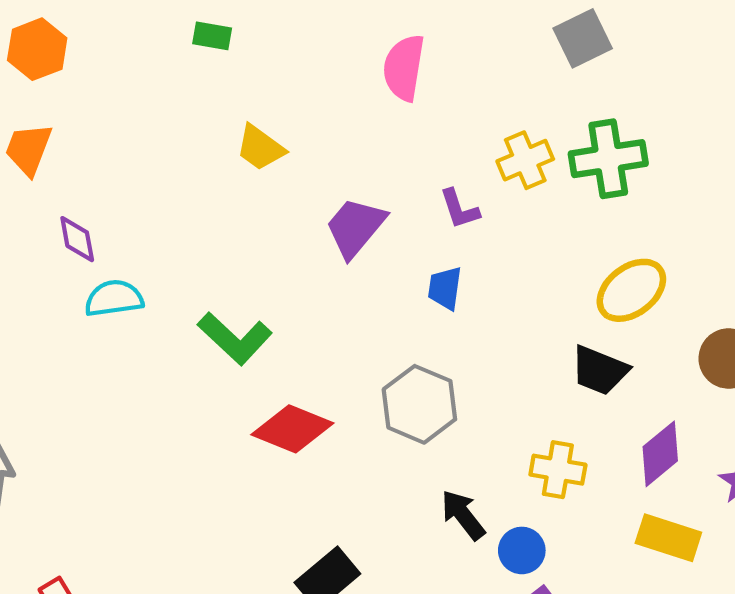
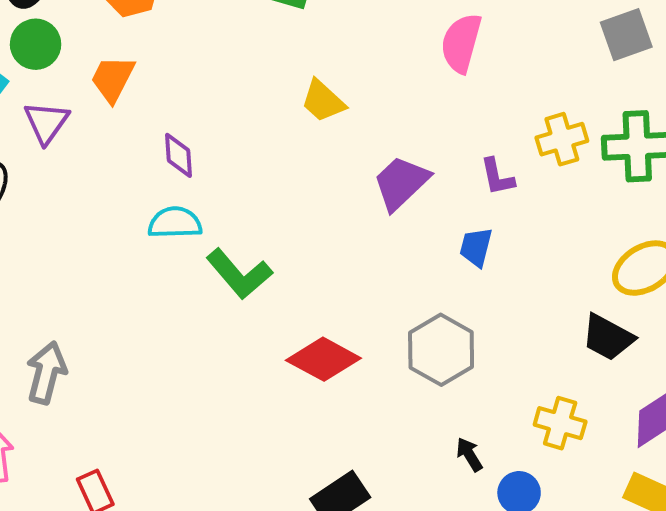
purple diamond: (77, 239) -> (179, 155), moved
green L-shape: (235, 338) -> (239, 274), moved
black arrow: (463, 515) -> (469, 454), size x0.7

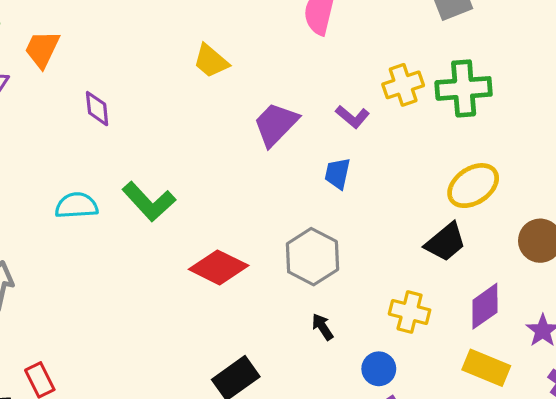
purple L-shape: (497, 177) -> (352, 117), turned -36
cyan semicircle: (175, 223) -> (76, 205), moved
black trapezoid: (608, 337) -> (445, 242), turned -66
black arrow: (469, 454) -> (322, 327), moved

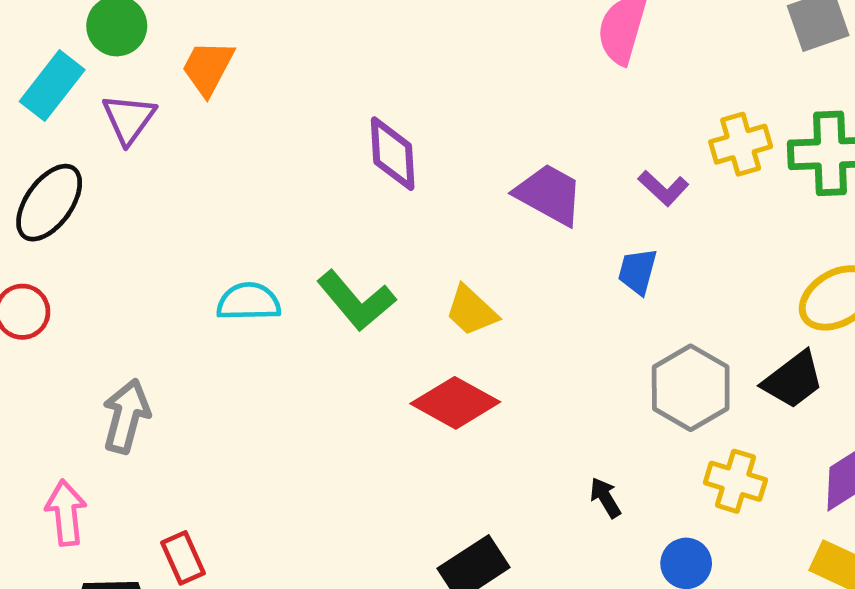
yellow trapezoid: (211, 61) -> (471, 311), moved
purple diamond: (97, 109) -> (393, 154), moved, size x1.4
purple trapezoid: (276, 124) -> (549, 194), turned 72
gray hexagon: (312, 257) -> (691, 388), moved

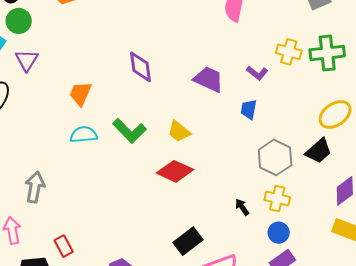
orange trapezoid: (208, 68) -> (80, 94), moved
yellow cross: (741, 144) -> (289, 52), turned 35
yellow cross: (735, 481) -> (277, 198), moved

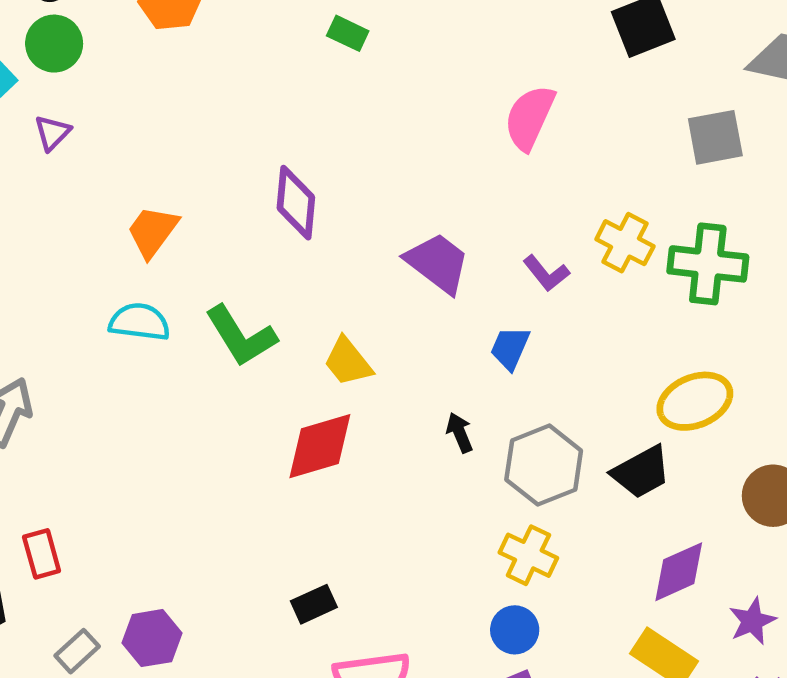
purple triangle: (27, 60) -> (52, 133), size x0.7
red diamond: (175, 171) -> (320, 446), turned -54
black arrow: (242, 207) -> (460, 433), moved
black rectangle: (188, 241) -> (314, 604), size x0.7

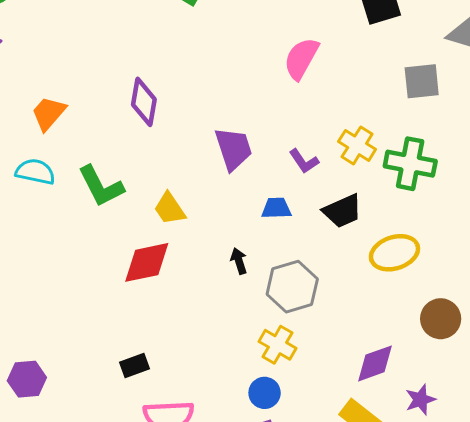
purple trapezoid: (438, 263) -> (233, 149), turned 30
blue trapezoid: (510, 348) -> (276, 208), turned 60
black trapezoid: (641, 472) -> (343, 211), moved

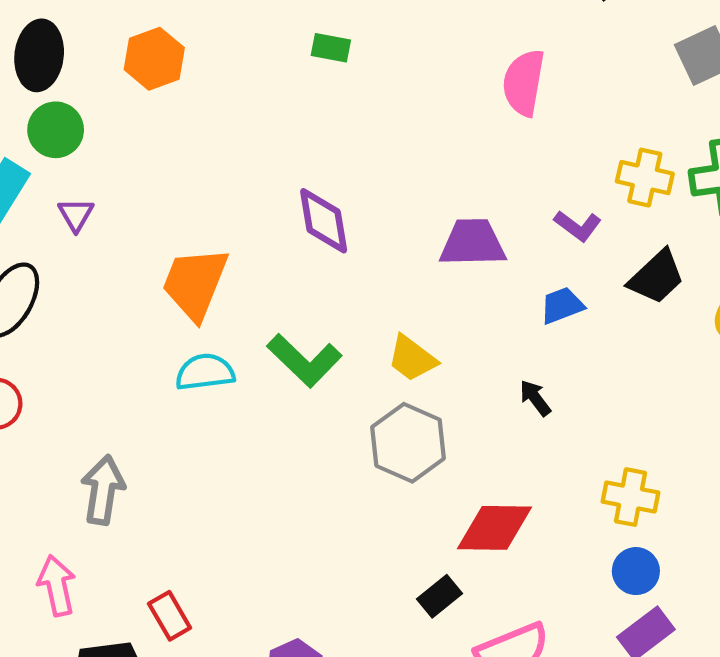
orange trapezoid: (49, 113) -> (195, 283), size x1.4
purple trapezoid: (233, 149) -> (473, 243), turned -54
red diamond: (147, 262) -> (495, 528), moved, turned 32
gray hexagon: (292, 287) -> (408, 443), moved

